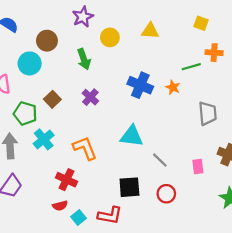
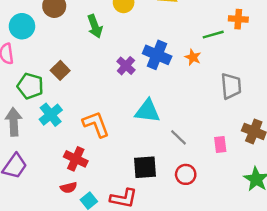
cyan circle: (30, 63) -> (22, 26), moved
purple cross: (90, 97) -> (126, 66), moved

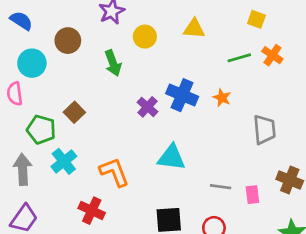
orange cross: (238, 19) -> (272, 55), turned 30
green line: (213, 35) -> (239, 58), moved
gray line: (179, 137) -> (221, 187), moved, turned -36

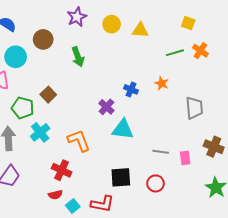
yellow circle: (145, 37) -> (112, 24), moved
blue cross: (182, 95) -> (131, 89), moved, size x0.6
purple cross: (148, 107) -> (106, 107), moved

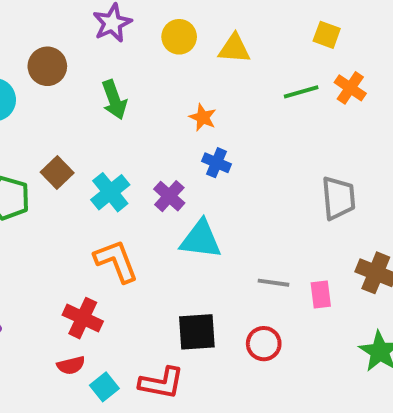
orange star: (162, 83) -> (203, 117), moved
cyan cross: (40, 132) -> (110, 192), moved

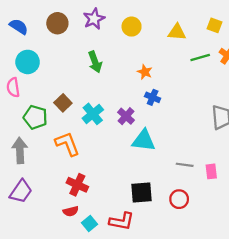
yellow triangle: (234, 49) -> (177, 32), moved
brown circle: (47, 66) -> (57, 23), moved
orange L-shape: (116, 261) -> (67, 144), moved

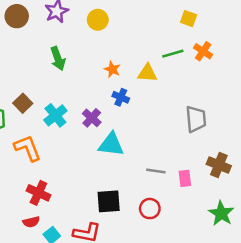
yellow triangle: (177, 32) -> (147, 73), moved

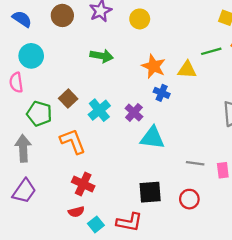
green arrow: (58, 58) -> (102, 56), turned -60
orange star: (112, 69) -> (154, 66), size x1.5

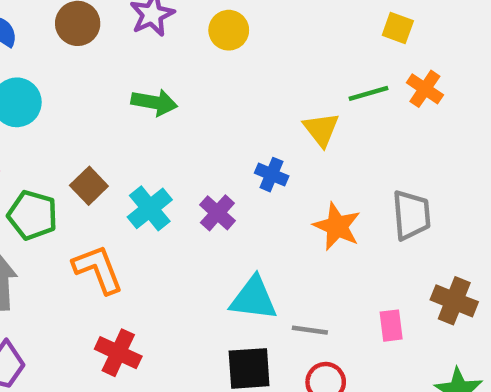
orange star: (154, 66) -> (337, 226), moved
yellow triangle: (187, 70) -> (321, 129), turned 48
cyan triangle: (152, 138) -> (254, 299), moved
gray line: (195, 163) -> (310, 330), moved

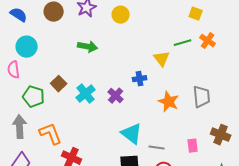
blue cross: (272, 175) -> (140, 79), turned -32
orange L-shape: (98, 269) -> (51, 134), moved
cyan triangle: (254, 299) -> (132, 134), turned 30

